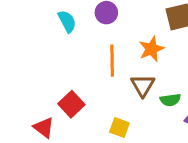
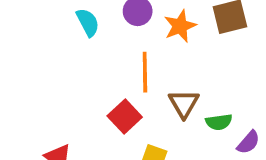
orange star: (151, 49) -> (180, 26), moved
red square: (71, 104) -> (125, 117), moved

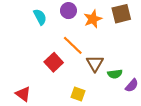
orange line: (145, 72) -> (73, 45), turned -45
red square: (125, 117) -> (54, 62), moved

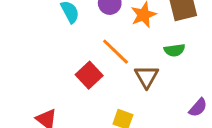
green semicircle: (115, 74) -> (174, 50), moved

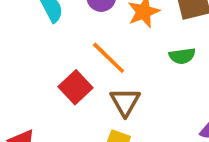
brown triangle: (147, 77) -> (125, 102), moved

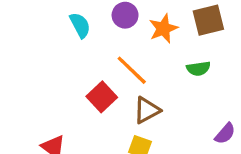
brown triangle: (125, 102) -> (147, 110), turned 32

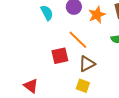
red square: (102, 97) -> (60, 56), turned 30

